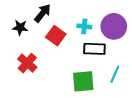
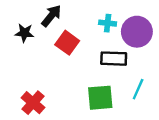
cyan cross: (84, 26) -> (108, 23), moved
red cross: (27, 63) -> (33, 103), moved

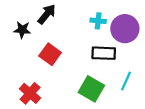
red square: (67, 43) -> (50, 54), moved
green square: (100, 98) -> (91, 89), turned 35

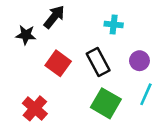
purple circle: (125, 29) -> (139, 61), moved, size x0.6
black rectangle: (104, 53) -> (98, 62), moved, turned 60

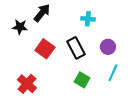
green square: (106, 103) -> (82, 80), size x0.7

